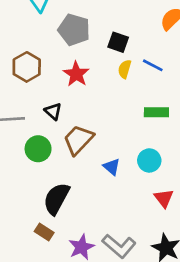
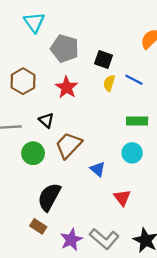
cyan circle: (149, 160) -> (132, 153), moved
red triangle: (164, 198) -> (122, 198), moved

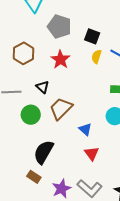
red triangle: (122, 198) -> (92, 153), moved

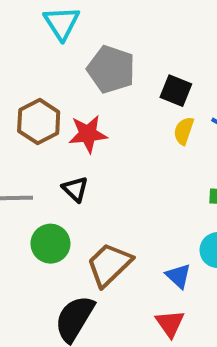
red star: (60, 60) -> (88, 134), moved, turned 30
brown trapezoid: (61, 109) -> (109, 265), moved
blue triangle: (85, 129) -> (178, 276), moved

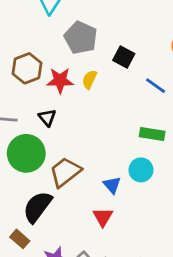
yellow semicircle: (184, 131) -> (89, 79), moved
green circle: (50, 244) -> (26, 153), size x1.4

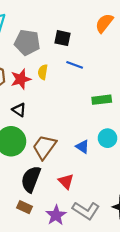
black square: (124, 57) -> (63, 38), moved
blue line: (156, 86) -> (75, 65), moved
cyan circle: (141, 170) -> (107, 138), moved
red triangle: (103, 217) -> (66, 181), moved

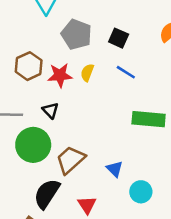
green rectangle: (102, 100) -> (149, 119), size x1.4
cyan circle: (107, 138) -> (141, 192), moved

